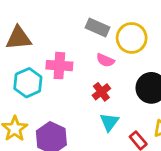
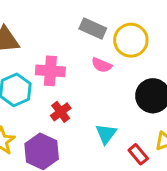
red cross: (101, 92) -> (61, 112), moved

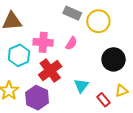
pink semicircle: (102, 65) -> (71, 43), moved, turned -80
red cross: (61, 112) -> (50, 71), size x1.6

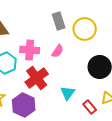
gray rectangle: (72, 13) -> (59, 21), turned 48

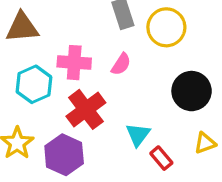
red rectangle: (90, 107) -> (161, 158), moved

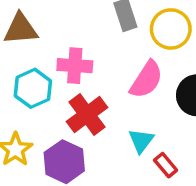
pink semicircle: (121, 64) -> (146, 80), moved, size x1.6

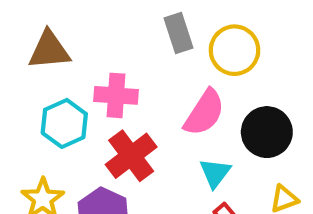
cyan triangle: (141, 141) -> (215, 173), moved

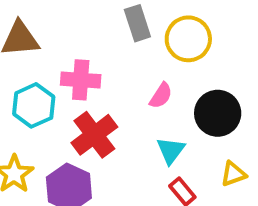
pink semicircle: (204, 113) -> (161, 96), size x0.6

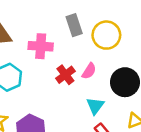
pink cross: (81, 80) -> (41, 46), moved
red cross: (94, 135) -> (65, 75), moved, size x0.7

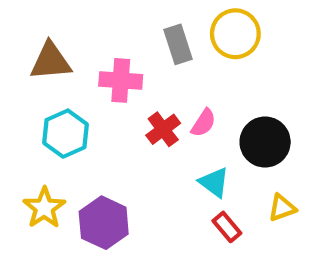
yellow circle: (106, 35) -> (235, 34), moved
cyan triangle: (95, 106) -> (214, 182), turned -30

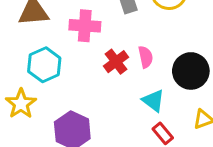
pink semicircle: (203, 123) -> (146, 57), turned -45
yellow star: (44, 208) -> (21, 104), moved

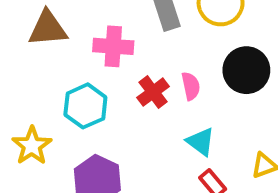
cyan hexagon: (44, 65) -> (85, 106), moved
black circle: (191, 71) -> (246, 70), moved

